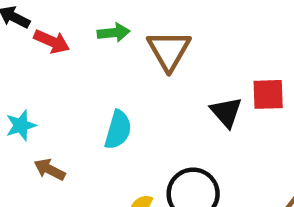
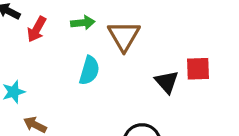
red arrow: (52, 41) -> (37, 29), turned 95
cyan semicircle: (118, 130) -> (89, 70), moved

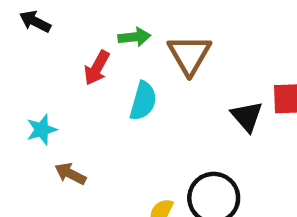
red arrow: (37, 29) -> (97, 68), moved

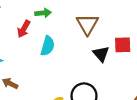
brown triangle: (189, 55) -> (87, 24), moved

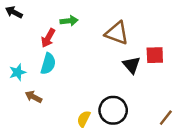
brown triangle: (87, 24) -> (117, 33), turned -40
cyan semicircle: (48, 46) -> (48, 64), moved

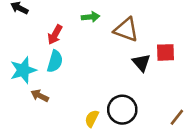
green arrow: (69, 21) -> (91, 17), moved
cyan star: (18, 72) -> (23, 70), size x1.5

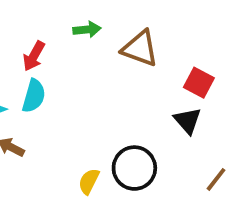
red square: (165, 52) -> (199, 83), turned 30
black triangle: (141, 63) -> (188, 121), moved

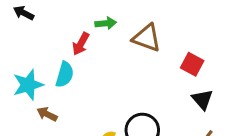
red arrow: (34, 56) -> (81, 44), moved
black triangle: (188, 121) -> (202, 99), moved

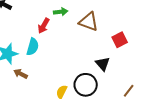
red square: (192, 64) -> (120, 40), turned 35
black triangle: (202, 99) -> (103, 64), moved

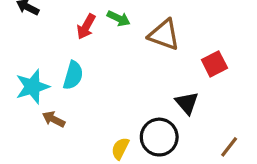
green arrow: (61, 12) -> (119, 18), turned 32
red arrow: (44, 26) -> (86, 27), moved

